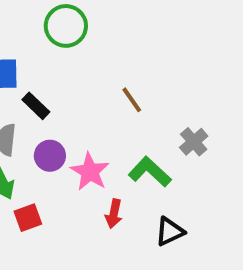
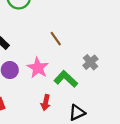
pink star: (90, 172) -> (38, 68), moved

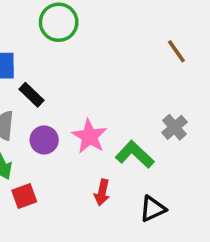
brown line: (56, 39) -> (176, 51), moved

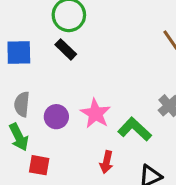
black rectangle: (31, 95) -> (66, 49), moved
red square: (24, 196) -> (39, 165), turned 30

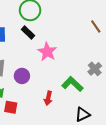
pink star: (95, 114) -> (47, 52), moved
red arrow: (106, 162) -> (48, 98), moved

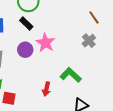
gray cross: (95, 69) -> (89, 41), moved
purple circle: (22, 76) -> (25, 50), moved

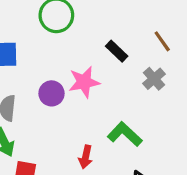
black rectangle: (26, 23) -> (117, 51), moved
pink star: (45, 43) -> (84, 82), turned 30

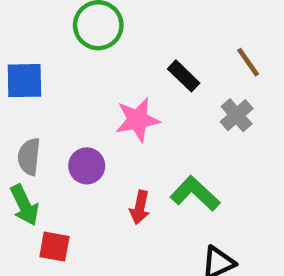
purple circle: (51, 93) -> (87, 166), moved
red arrow: (86, 157) -> (140, 207), moved

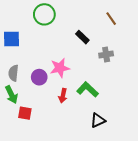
brown line: (248, 62) -> (111, 19), moved
gray cross: (237, 115) -> (106, 55), turned 32
pink star: (137, 120) -> (60, 68), moved

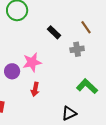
brown line: (111, 19) -> (86, 27), moved
green L-shape: (88, 90) -> (87, 86), moved

